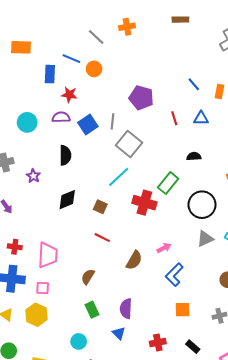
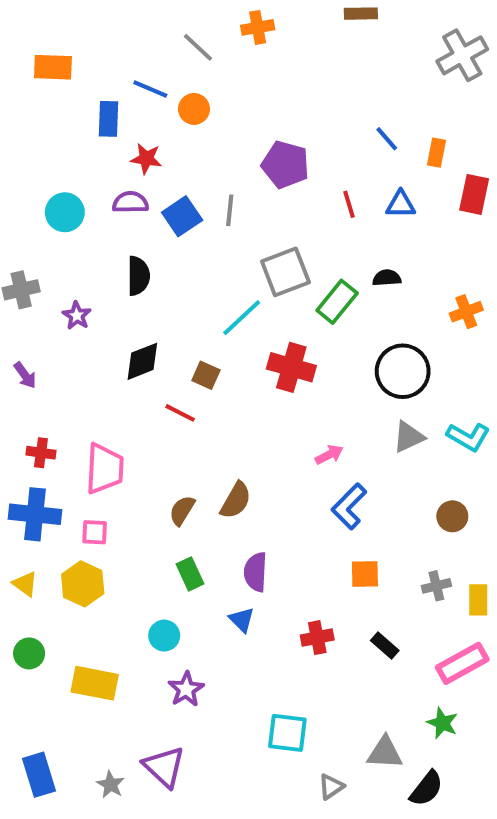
gray square: (129, 144) -> (285, 272), moved, turned 30
green rectangle: (168, 183) -> (337, 302), moved
red line: (102, 238) -> (180, 413), moved
brown semicircle: (134, 260) -> (236, 500), moved

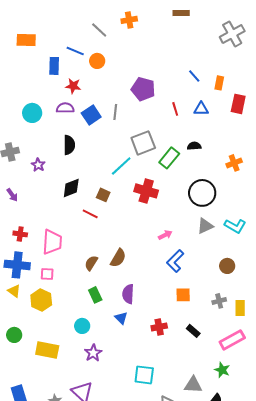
yellow triangle: (25, 584) -> (14, 291), moved

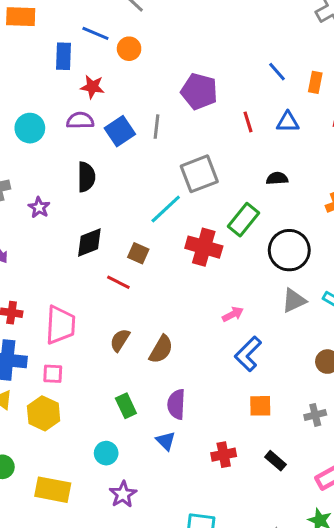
green rectangle: (169, 158) -> (243, 220), moved
brown semicircle: (91, 263) -> (120, 340), moved

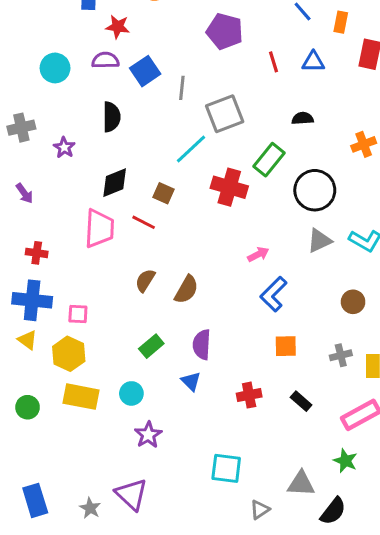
gray line: (157, 127) -> (182, 88), moved
pink trapezoid: (60, 325) -> (99, 228), moved
green rectangle: (126, 406) -> (151, 346), turned 75
yellow rectangle: (53, 490) -> (81, 397), moved

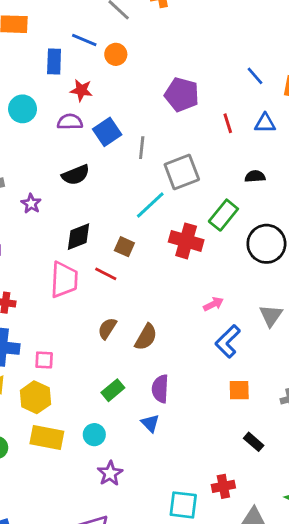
cyan circle: (55, 68) -> (23, 109), moved
black semicircle: (112, 117) -> (76, 175), turned 68
gray triangle: (319, 241) -> (271, 316), moved, turned -30
red cross: (249, 395) -> (223, 486), moved

